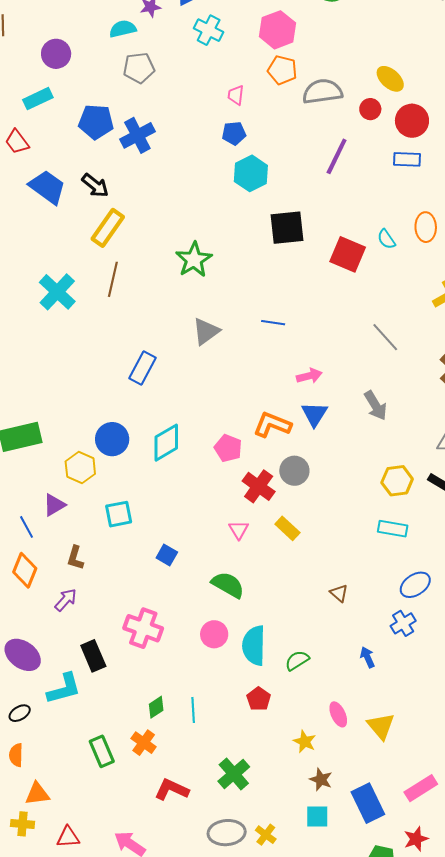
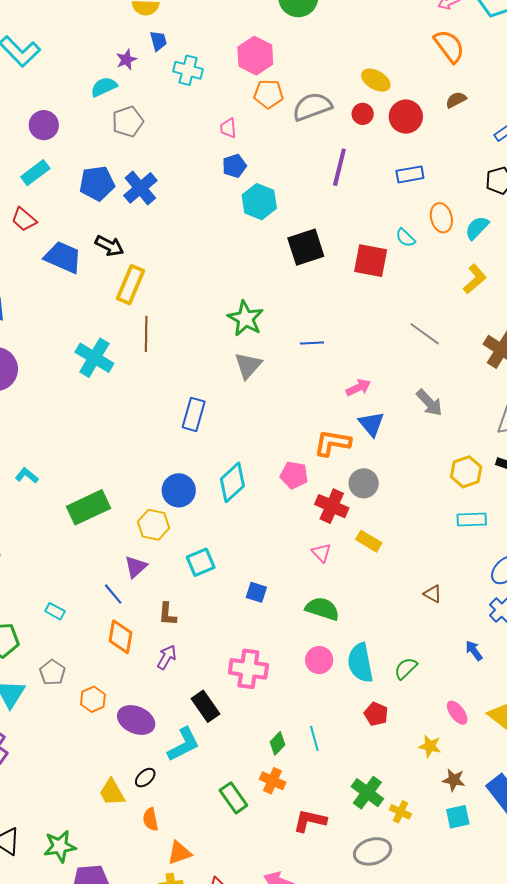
blue rectangle: (407, 159) -> (410, 174), moved
green star: (194, 260) -> (246, 319), moved
yellow cross: (266, 835) -> (400, 812), moved

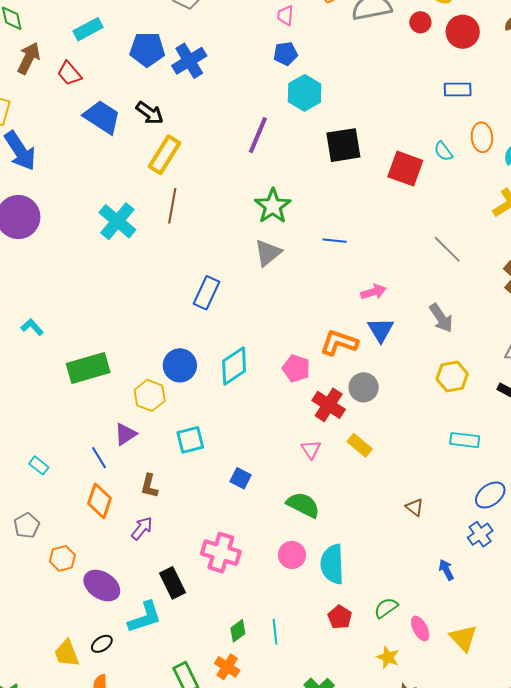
purple line: (339, 167) -> (258, 135), moved
yellow hexagon: (466, 472) -> (452, 376), moved
green semicircle: (406, 668) -> (386, 608), moved

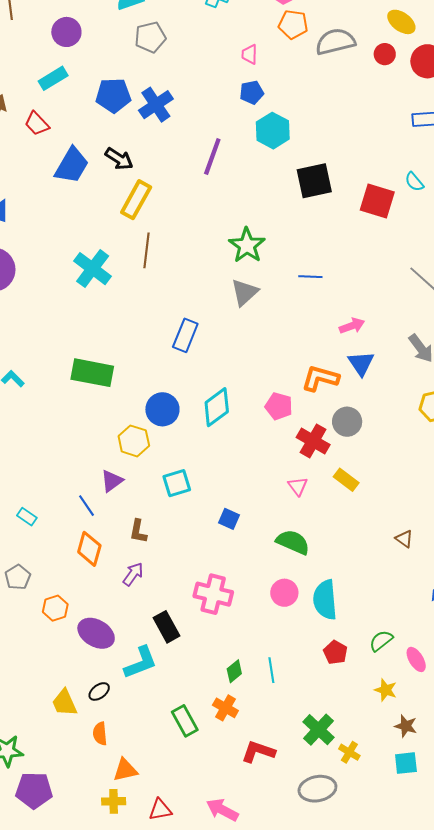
blue trapezoid: (102, 117) -> (72, 165), turned 90
purple line: (258, 135) -> (212, 157), moved
green rectangle: (88, 368) -> (92, 373), moved, turned 30

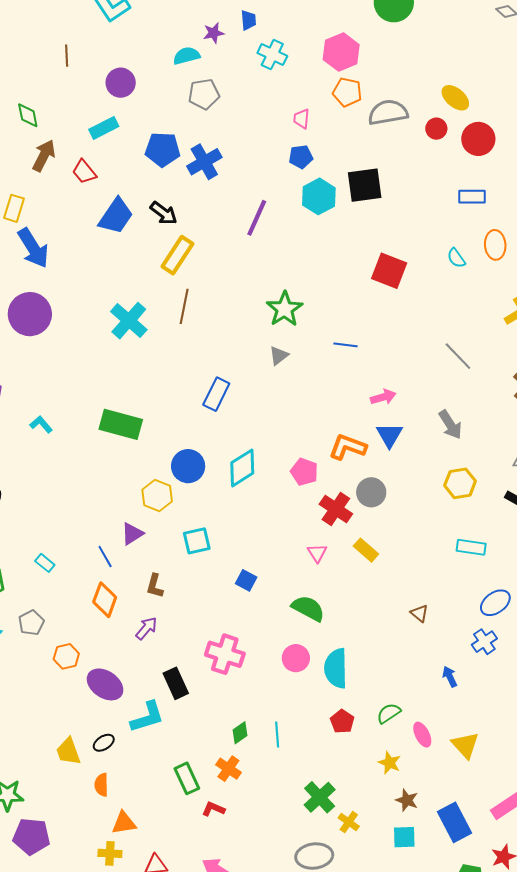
black square: (314, 181) -> (365, 185), moved
red square: (377, 201) -> (389, 271), moved
gray triangle: (245, 292) -> (279, 356), size x0.7
red L-shape: (258, 752) -> (213, 809), moved, size x0.7

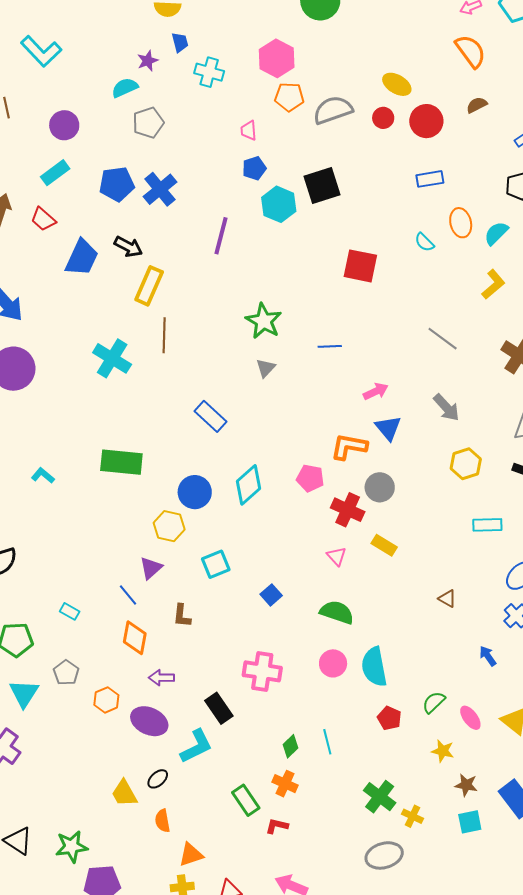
blue rectangle: (216, 394) -> (211, 416), turned -64
blue square: (246, 580) -> (271, 595), turned 30
purple arrow: (146, 628) -> (161, 678), moved, turned -120

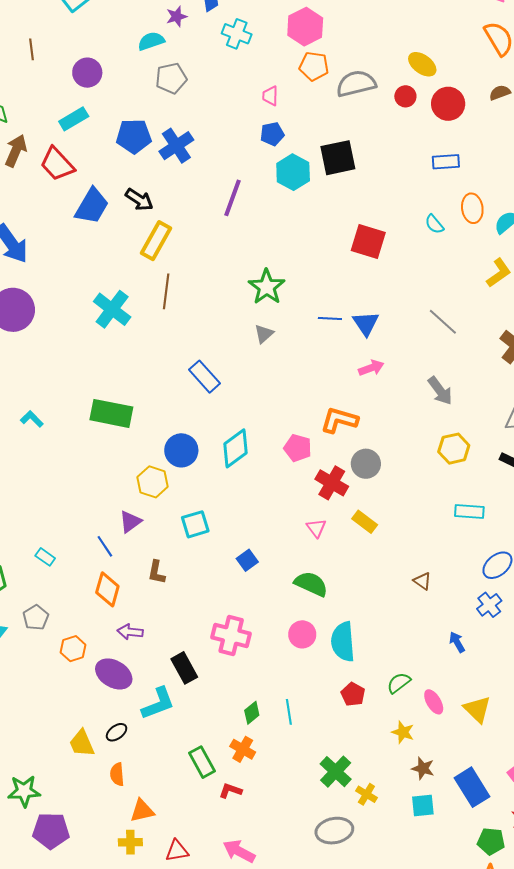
red trapezoid: (43, 219) -> (57, 164), size x1.4
blue triangle: (388, 428) -> (366, 323), moved

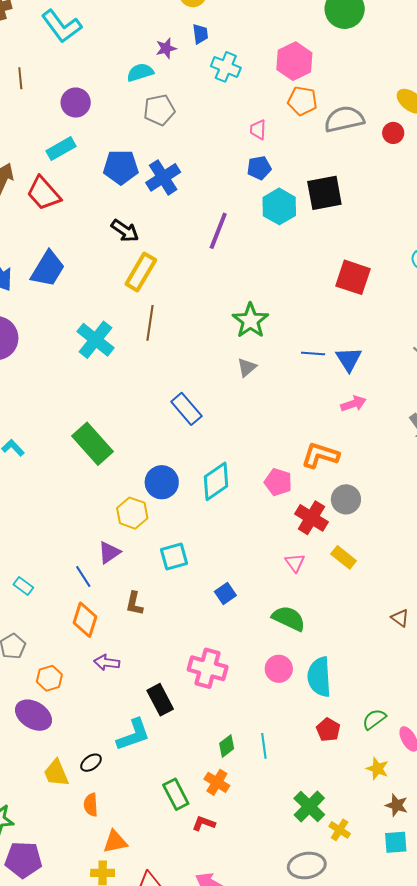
blue trapezoid: (92, 206) -> (48, 269), moved
green rectangle: (111, 413) -> (92, 444), turned 36
purple ellipse: (114, 674) -> (34, 715), moved

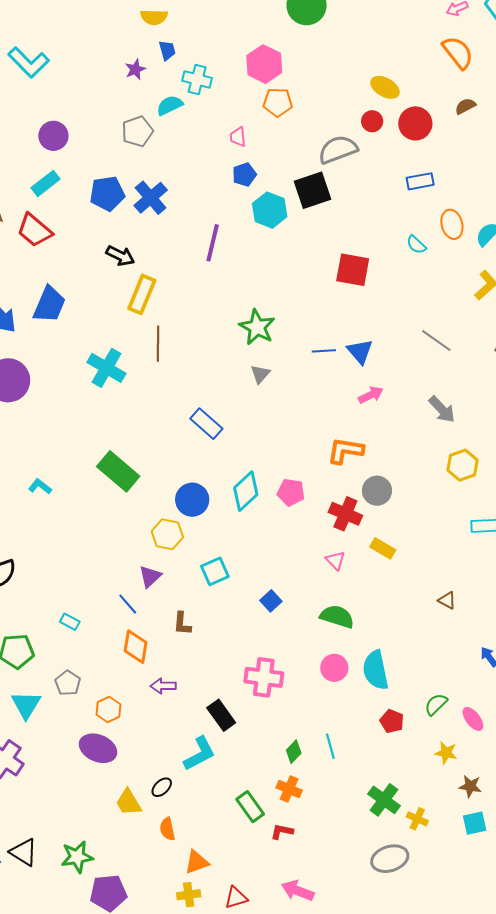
cyan semicircle: (140, 72) -> (170, 105), moved
gray semicircle: (344, 119) -> (338, 150), moved
pink pentagon: (278, 482) -> (291, 492), moved

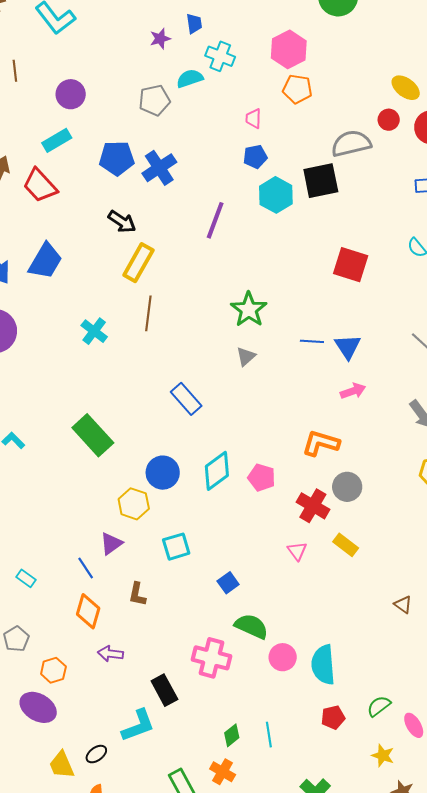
cyan cross: (106, 368) -> (94, 331), size x0.7
green semicircle: (337, 617) -> (251, 626), moved
red pentagon: (392, 721) -> (333, 717), turned 30

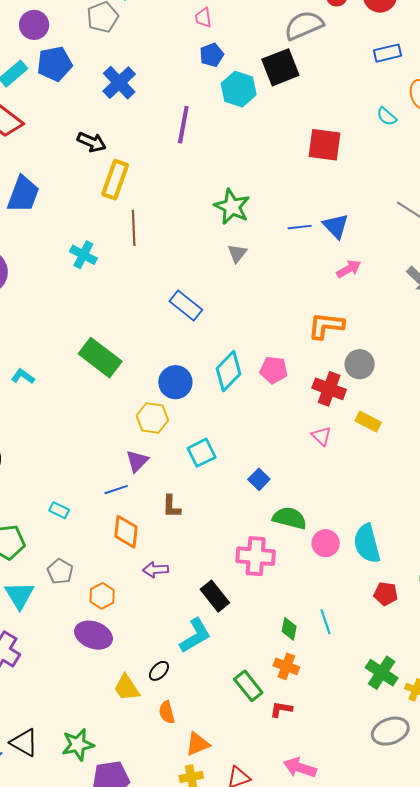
purple circle: (71, 94) -> (34, 25), moved
blue pentagon: (117, 158) -> (55, 64), moved
blue line: (86, 568) -> (116, 490), turned -65
red pentagon: (333, 717) -> (386, 594), turned 30
green diamond: (232, 735) -> (289, 629), turned -30

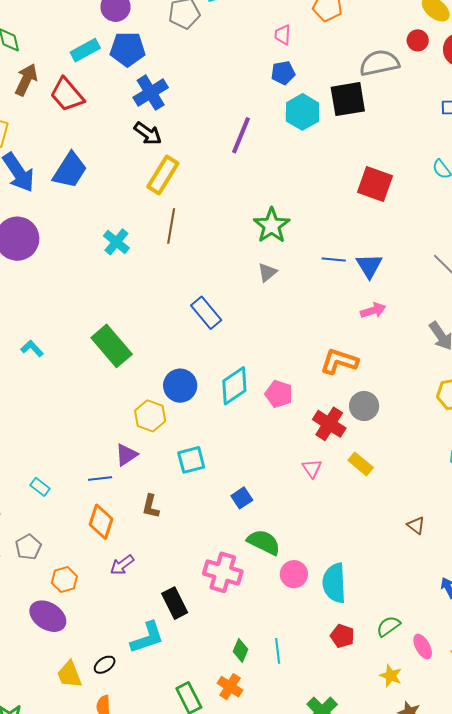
blue cross: (119, 83) -> (151, 93), moved
purple arrow: (156, 570) -> (122, 565), turned -45

